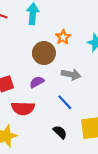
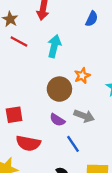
purple semicircle: (37, 82) -> (57, 120), moved, turned -128

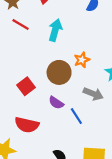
red square: (14, 115) -> (26, 86), moved, turned -30
gray arrow: (84, 116) -> (93, 94), moved
blue line: (73, 144) -> (76, 116), moved

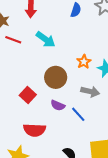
cyan arrow: (55, 30) -> (46, 39), turned 120
orange star: (82, 60) -> (84, 62), moved

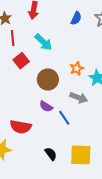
red line: (13, 40) -> (13, 38), turned 56
red square: (28, 95) -> (21, 61), moved

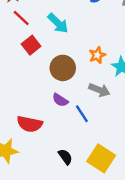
red line: (13, 38) -> (21, 18), turned -42
yellow square: (81, 155) -> (101, 158), turned 30

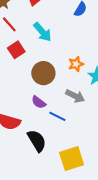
blue line: (82, 114) -> (57, 116), turned -35
black semicircle: (65, 157) -> (37, 141), moved, size x1.5
yellow square: (101, 158) -> (72, 159), turned 35

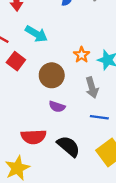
gray arrow: (75, 96) -> (92, 88), turned 66
blue line: (57, 116) -> (99, 117), moved

